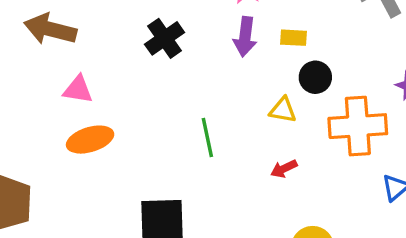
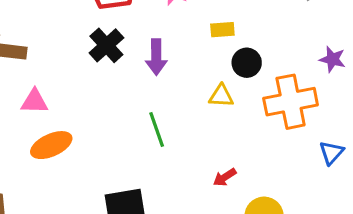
purple arrow: (245, 37) -> (156, 57), moved
red arrow: (284, 169) -> (225, 177), moved

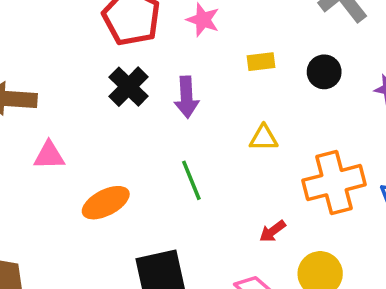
black circle: (247, 63) -> (324, 72), moved
orange cross: (291, 102) -> (334, 183), moved
orange ellipse: (51, 145) -> (106, 203), moved

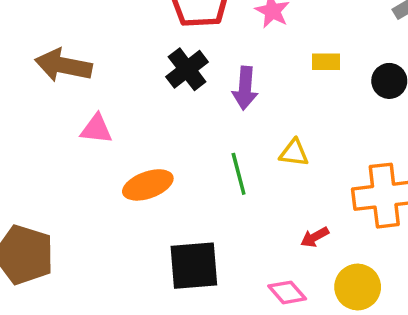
yellow triangle: (264, 138) -> (294, 153), moved

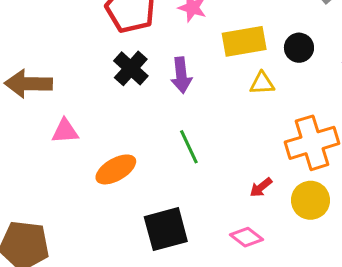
yellow rectangle: (326, 62) -> (244, 41), size x1.8
yellow triangle: (294, 153) -> (262, 83), moved
yellow circle: (358, 287) -> (310, 200), moved

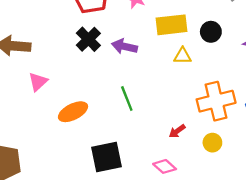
purple arrow: (181, 75) -> (125, 46), turned 105
pink triangle: (65, 131) -> (38, 82), turned -42
yellow circle: (310, 200) -> (212, 143), size x0.7

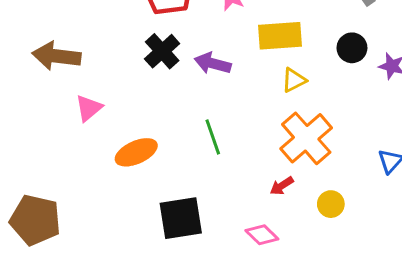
black circle: (211, 32) -> (352, 48), moved
yellow triangle: (183, 56) -> (294, 80), turned -30
orange cross: (216, 101) -> (306, 138), moved, turned -30

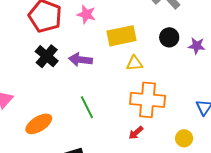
yellow triangle: (294, 80) -> (134, 63), turned 30
orange cross: (306, 138) -> (148, 100), turned -36
yellow circle: (331, 204) -> (184, 138), moved

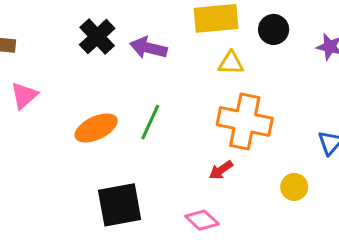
black circle: (169, 37) -> (274, 29), moved
green line: (87, 107) -> (150, 122), turned 45
orange ellipse: (39, 124) -> (96, 128), moved

